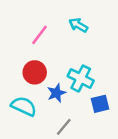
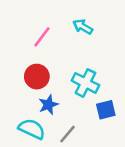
blue star: (56, 93) -> (48, 105), moved
cyan semicircle: (24, 106) -> (32, 129), moved

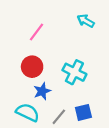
cyan arrow: (83, 27) -> (86, 21), moved
blue square: (106, 110) -> (83, 112), moved

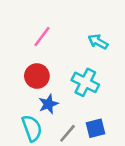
cyan arrow: (86, 21) -> (98, 42), moved
cyan semicircle: (28, 112) -> (32, 128), turned 45

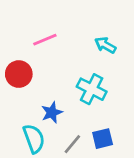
pink line: (42, 37) -> (45, 40), turned 30
red circle: (37, 76) -> (19, 74), moved

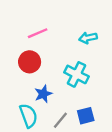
cyan arrow: (105, 45) -> (88, 38), turned -42
red circle: (19, 74) -> (30, 62), moved

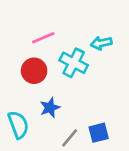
cyan cross: (77, 74) -> (74, 63), moved
cyan semicircle: (28, 116) -> (18, 125), moved

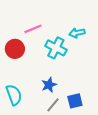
red circle: (34, 71) -> (15, 49), moved
blue star: (50, 108) -> (49, 85), moved

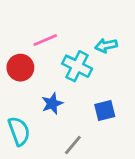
blue star: (49, 85) -> (52, 104), moved
blue square: (75, 101) -> (105, 110), moved

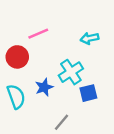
cyan cross: (77, 66) -> (71, 72), moved, turned 30
cyan semicircle: (19, 131) -> (16, 97), moved

